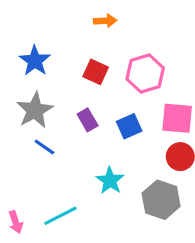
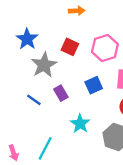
gray star: (35, 110) -> (44, 65), moved
purple rectangle: (88, 120) -> (61, 93), moved
cyan line: (60, 216) -> (45, 148), turned -35

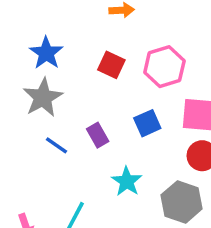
gray star: (44, 65) -> (43, 97), moved

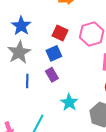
blue square: (147, 123) -> (54, 53), moved
blue line: (57, 145) -> (27, 81), turned 56

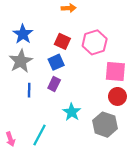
purple rectangle: (52, 75) -> (54, 84), turned 56

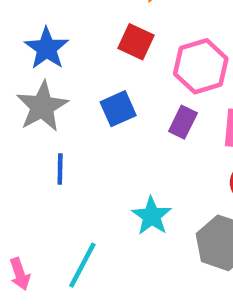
red square: (62, 41) -> (136, 42), moved
purple rectangle: (54, 84) -> (183, 122), moved

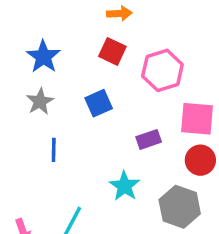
gray star: (42, 106) -> (40, 101), size x0.7
purple rectangle: (183, 122) -> (149, 139), moved, turned 45

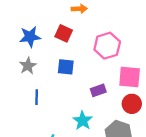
red square: (112, 51) -> (64, 33), moved
blue star: (43, 57) -> (30, 37), turned 30
blue square: (99, 103) -> (66, 67), turned 30

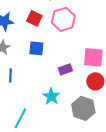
pink hexagon: (107, 46) -> (63, 19), moved

